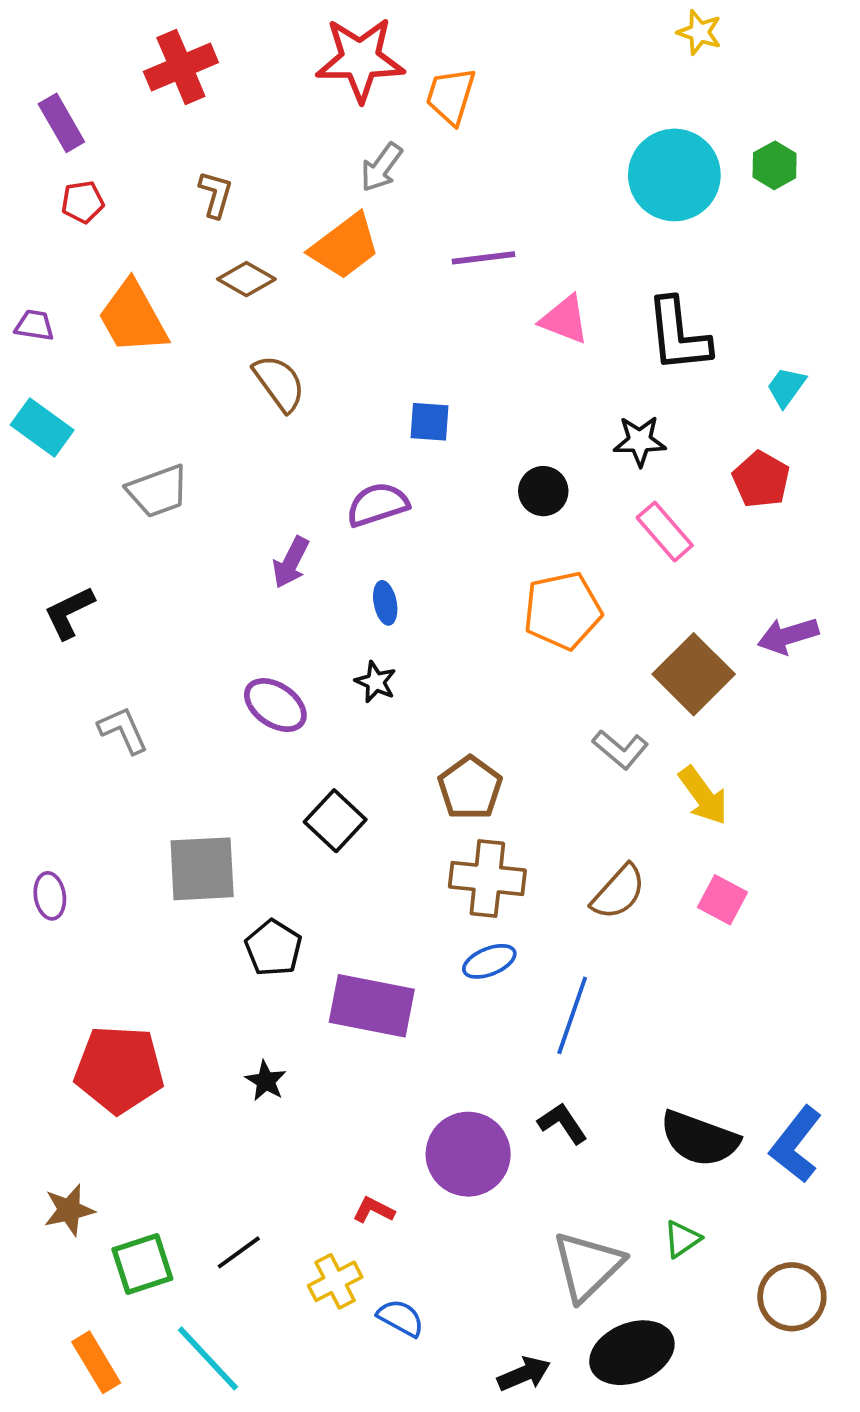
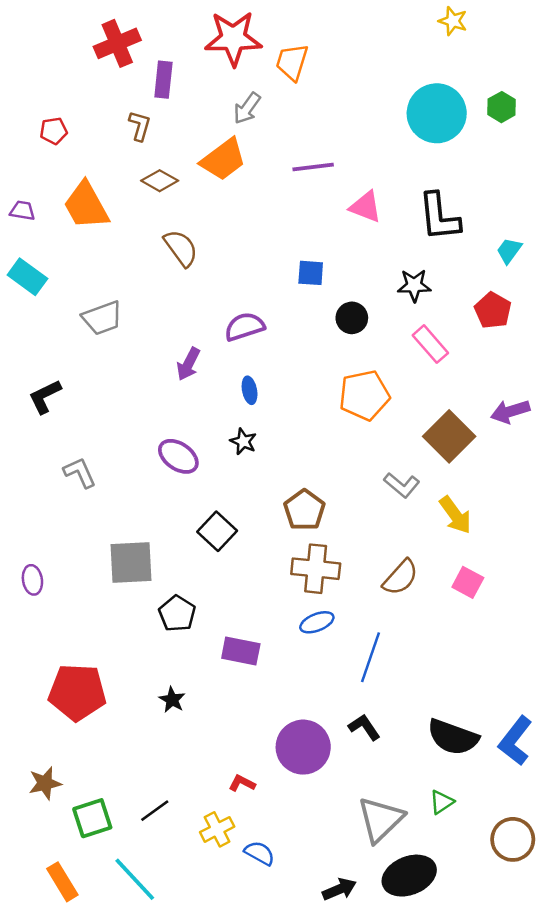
purple rectangle: (61, 123) -> (163, 80), moved, turned 36
blue square: (430, 422) -> (311, 273), moved
purple rectangle: (372, 1006) -> (241, 651), size x0.7

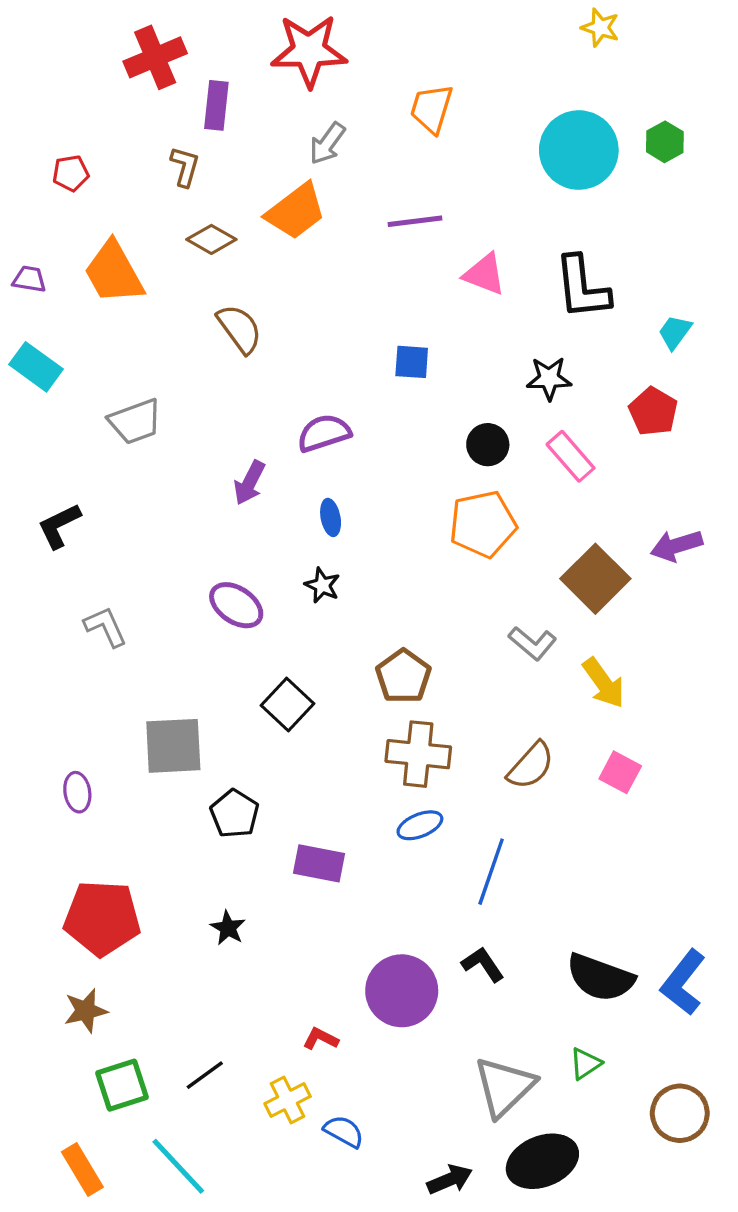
orange trapezoid: (292, 62) -> (432, 109), moved
black circle: (352, 318) -> (488, 445), moved
purple ellipse: (32, 580) -> (77, 792), moved
brown star: (45, 783) -> (86, 1011), moved

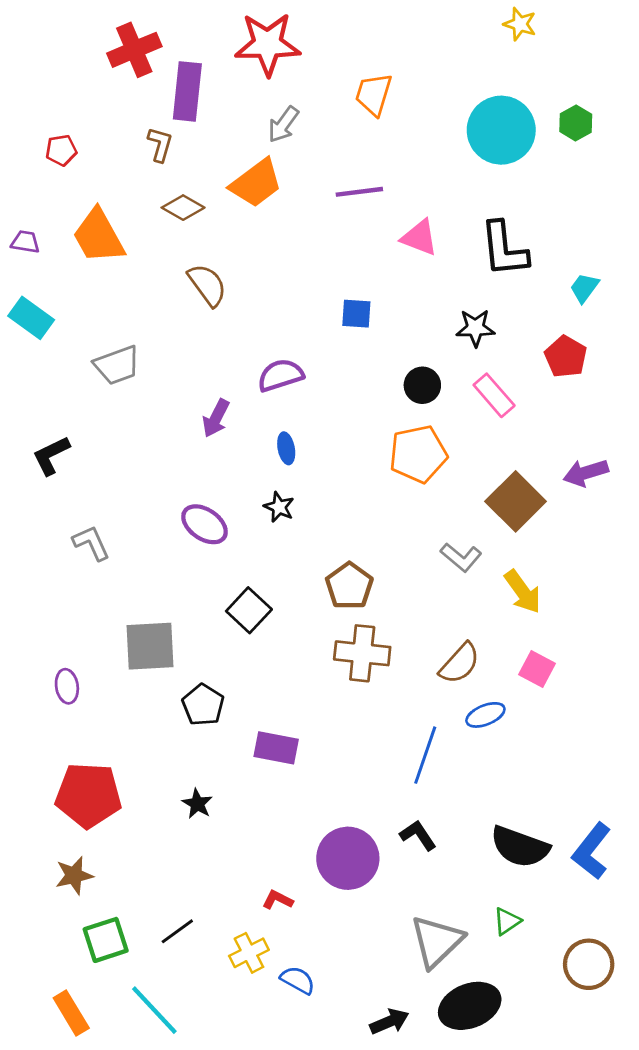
purple rectangle: (216, 105) -> (187, 91), size x1.4
blue ellipse: (420, 825) -> (485, 715), moved

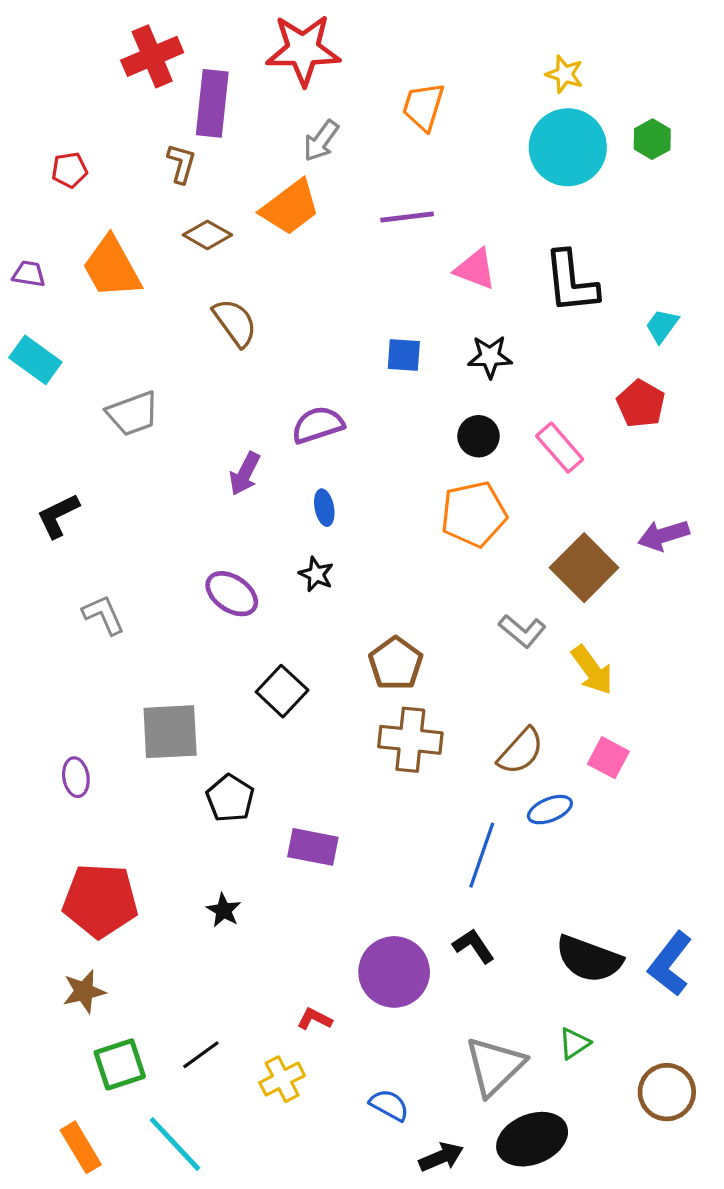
yellow star: (520, 24) -> (565, 74), moved
black star: (475, 328) -> (490, 357), moved
blue semicircle: (298, 980) -> (389, 1105), moved

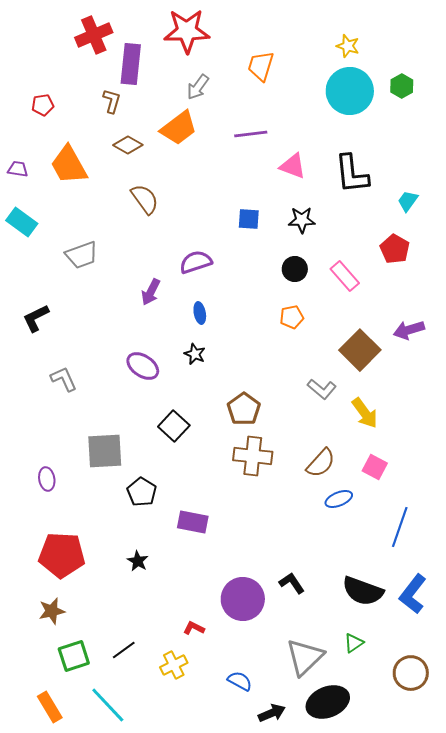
orange pentagon: (474, 514) -> (292, 317), size x0.6
blue line: (482, 855) -> (400, 527), moved

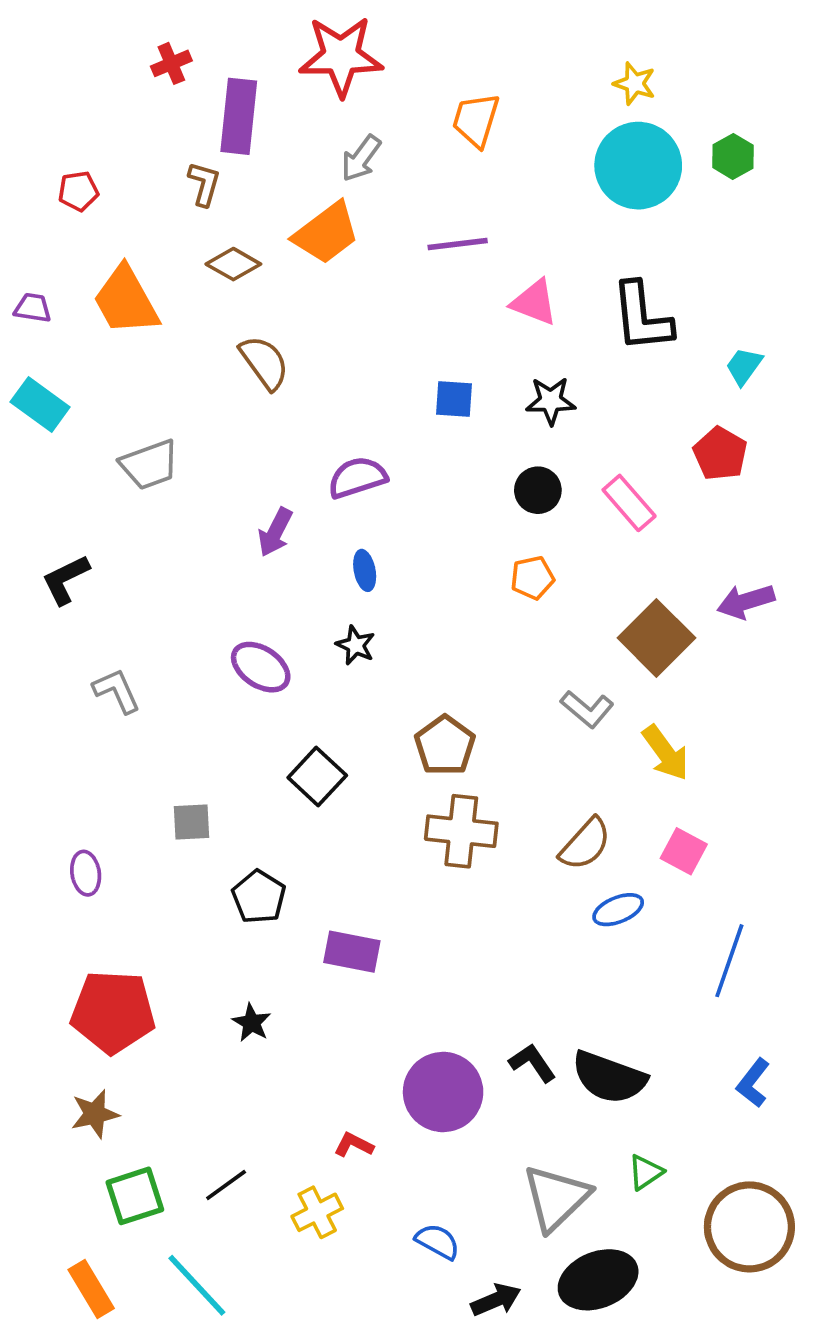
red cross: (94, 35) -> (171, 63), size x0.6
gray square: (105, 451) -> (191, 822), size x0.6
black semicircle: (363, 591) -> (609, 1077), moved
blue L-shape: (413, 594) -> (753, 1083), size x0.7
brown circle: (411, 673) -> (749, 1227), size x1.4

